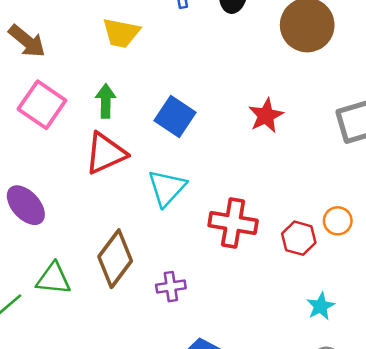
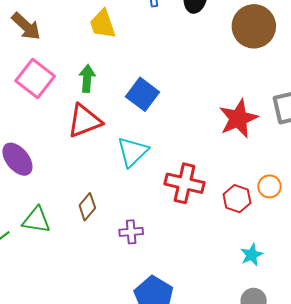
yellow trapezoid: (121, 33) -> (103, 24), turned 56
red star: (266, 116) -> (238, 119), moved, size x1.4
brown diamond: (115, 259) -> (87, 207), size x0.6

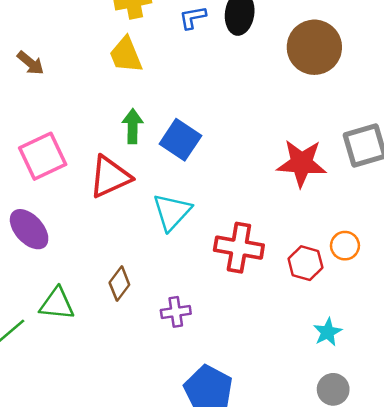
brown arrow: (26, 26) -> (31, 63), size x0.7
pink square: (35, 79) -> (43, 156), moved, turned 30
green arrow: (87, 79) -> (133, 126), moved
red star: (238, 119) -> (302, 163), turned 30

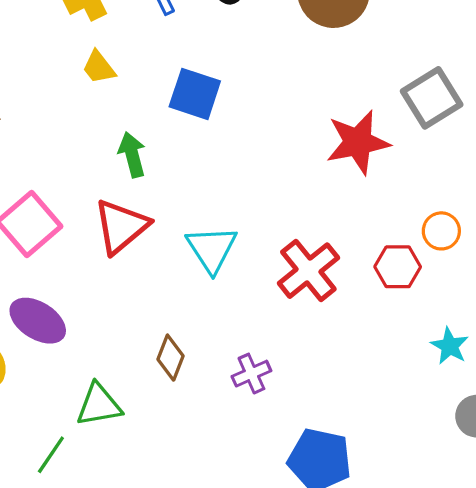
yellow trapezoid: (126, 55) -> (99, 67), size x0.7
blue square: (180, 140) -> (195, 94), moved
red cross: (239, 248) -> (308, 271), turned -33

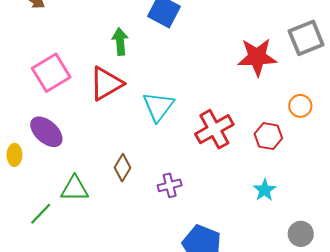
orange circle: (441, 231) -> (300, 106), moved
cyan star: (450, 346) -> (265, 190), moved

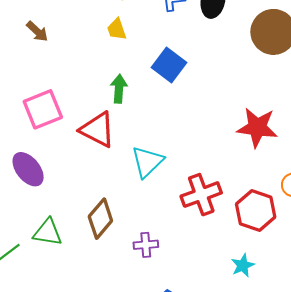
red triangle: (106, 84) -> (98, 130), turned 48
red hexagon: (268, 136) -> (256, 211), size x1.4
brown diamond: (123, 168) -> (100, 219), size x1.4

